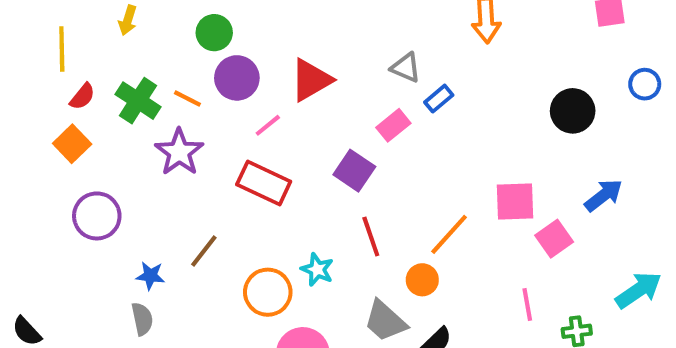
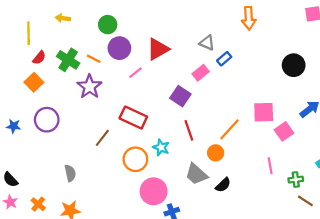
yellow arrow: (128, 20) -> (63, 18), turned 80
red rectangle: (264, 183) -> (133, 118), moved
blue star: (150, 276) -> (14, 126), moved

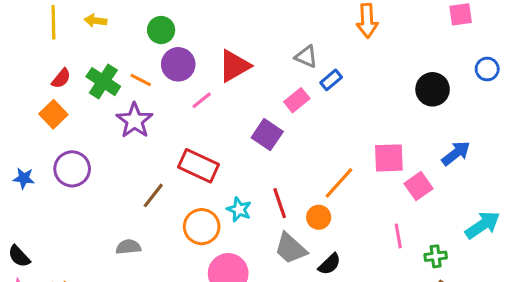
yellow line: (29, 33) -> (53, 22), moved
red line: (189, 130) -> (280, 203), moved
gray semicircle: (70, 173) -> (128, 247), moved, turned -84

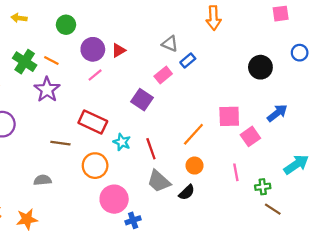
purple circle: (178, 64) -> (93, 49), moved
red triangle: (234, 66) -> (119, 50), size x0.6
brown line: (153, 195) -> (60, 143), turned 60
cyan star: (239, 209) -> (122, 142), moved
orange circle: (319, 217) -> (195, 166), moved

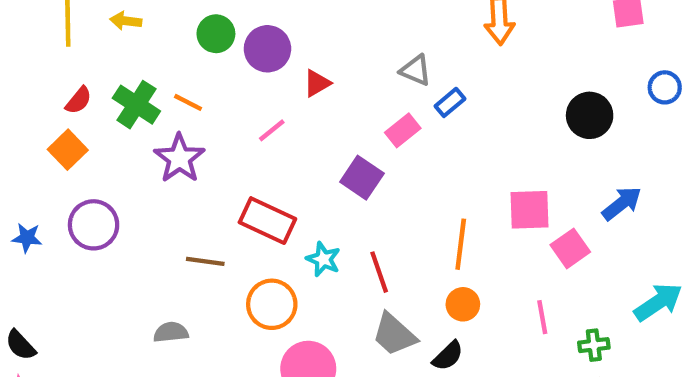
purple circle: (93, 49) -> (267, 49), moved
orange line: (193, 134) -> (461, 244), turned -35

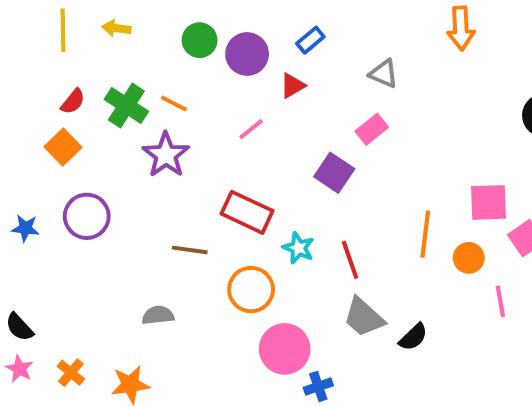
blue rectangle: (450, 102) -> (310, 40), moved
orange circle: (463, 304) -> (469, 258), moved

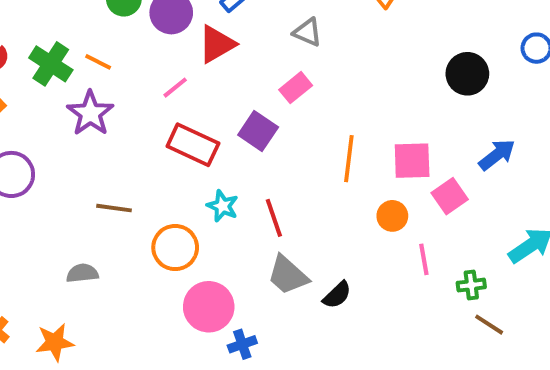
red triangle: (293, 86) -> (217, 44), size x1.5
red rectangle: (247, 212) -> (193, 145), moved
orange line: (425, 234) -> (349, 159), moved

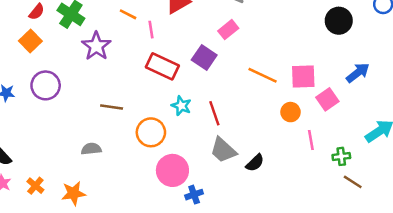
orange line: (98, 62) -> (128, 14), moved
pink line: (175, 88) -> (151, 30), turned -60
orange line: (349, 159) -> (263, 75), turned -72

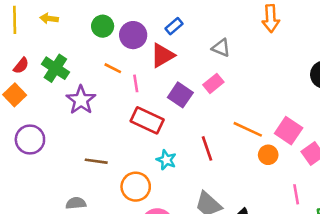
purple square: (204, 57) -> (180, 95), moved
pink square: (303, 77) -> (289, 131), turned 36
orange circle: (291, 112) -> (268, 155), moved
red line: (214, 113) -> (207, 148), moved

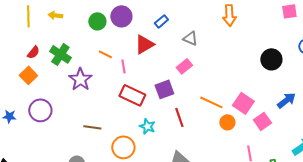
blue rectangle: (174, 26) -> (161, 21), moved
purple circle: (133, 35) -> (121, 16), moved
purple square: (180, 95) -> (164, 89), moved, turned 36

